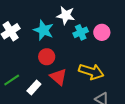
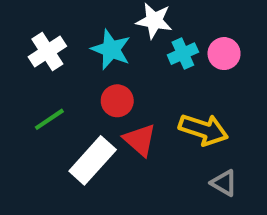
green line: (12, 80) -> (49, 119), moved
white rectangle: (34, 88) -> (93, 160), size x1.6

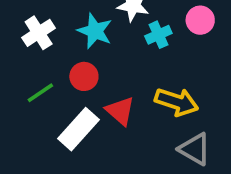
pink circle: (224, 54) -> (200, 20), moved
red circle: (117, 101) -> (84, 76), moved
gray triangle: (224, 183) -> (195, 149), size x1.4

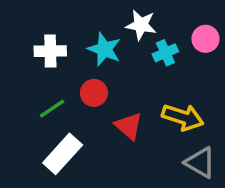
white cross: (39, 33) -> (50, 51), turned 32
white rectangle: (79, 129) -> (63, 154), moved

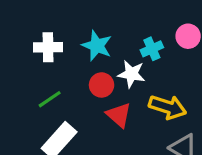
white star: (141, 25) -> (131, 74), moved
red circle: (94, 93) -> (102, 85), moved

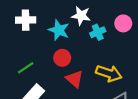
white cross: (48, 47) -> (26, 20), moved
white star: (131, 74) -> (81, 16), moved

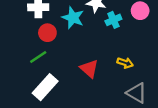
red circle: (62, 58) -> (47, 33), moved
yellow arrow: (109, 73) -> (125, 63), size x0.6

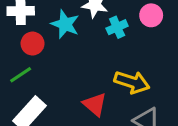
yellow arrow: (125, 63) -> (132, 82), size x1.6
red triangle: (89, 69) -> (95, 104), moved

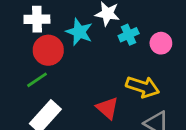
pink circle: (151, 15) -> (161, 43), moved
red circle: (33, 44) -> (48, 50), size x1.4

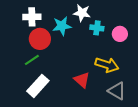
cyan star: (79, 32) -> (62, 26), turned -30
cyan cross: (129, 35) -> (97, 28), turned 32

